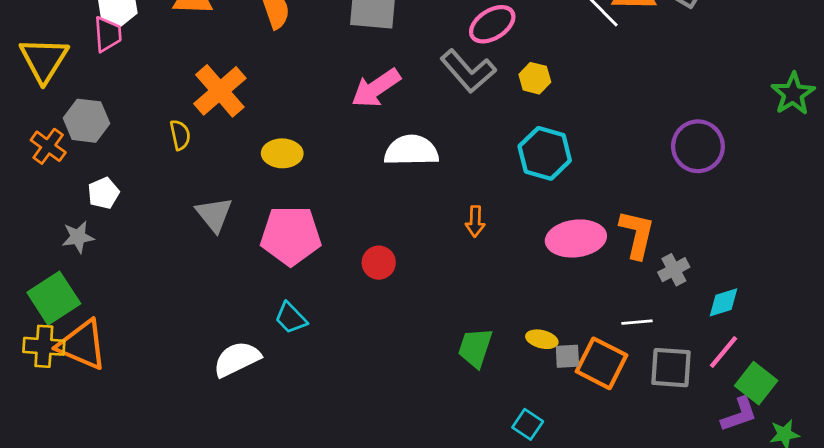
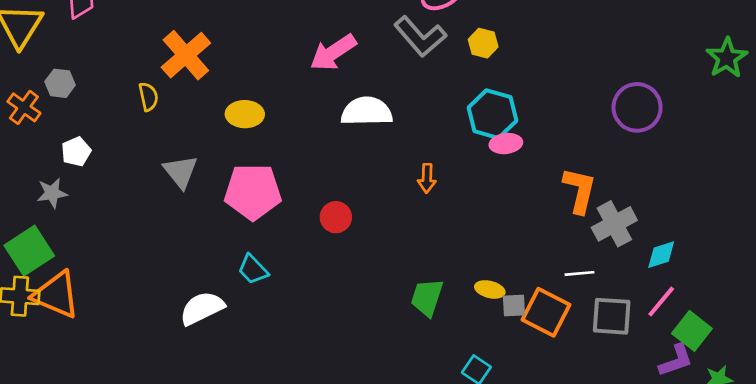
gray hexagon: (86, 121) -> (60, 83), size x0.7
pink ellipse: (576, 238) -> (506, 144), moved, size x0.6
gray cross: (674, 270) -> (614, 224), size x1.5

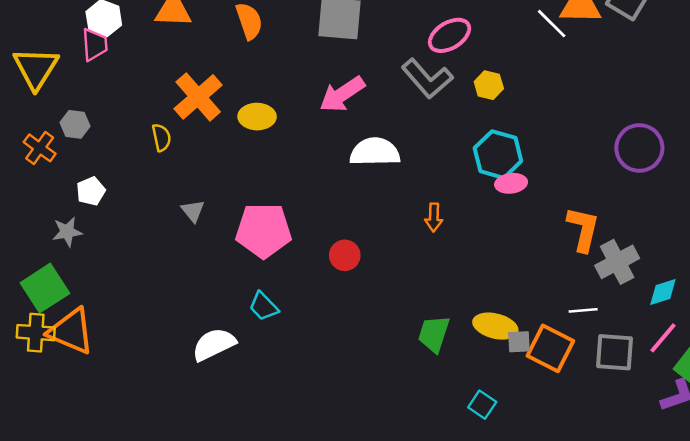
yellow ellipse: (245, 114) -> (257, 117), moved
gray triangle: (181, 172) -> (193, 211), size x0.7
yellow ellipse: (490, 289) -> (495, 326), size x1.5

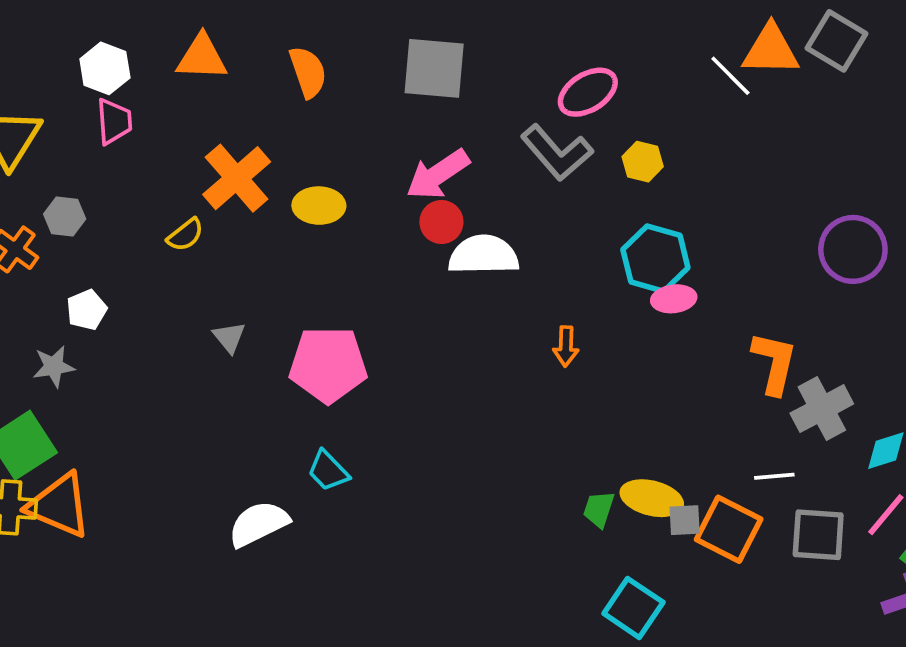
pink trapezoid: (95, 45) -> (114, 121), moved
yellow semicircle: (161, 137) -> (185, 235), turned 64
red circle: (345, 255) -> (441, 222), moved
green trapezoid: (434, 334) -> (599, 509), moved, size x0.7
cyan square: (482, 405) -> (633, 608), size x1.5

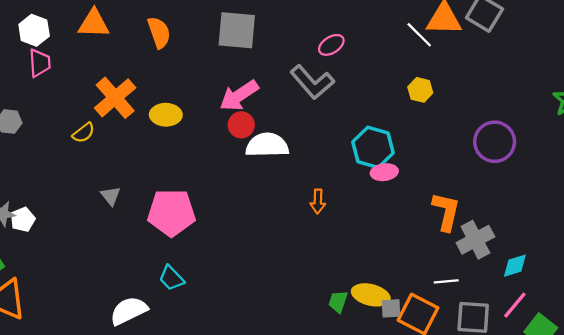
pink ellipse: (588, 92) -> (331, 45), size x0.7
yellow hexagon: (643, 162) -> (420, 90), moved
white pentagon: (87, 310) -> (23, 219), moved

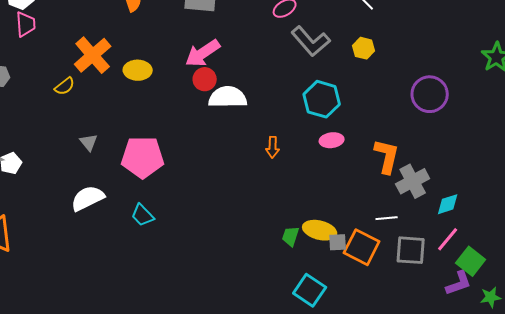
gray L-shape: (312, 82) -> (311, 41), moved
pink ellipse: (384, 172) -> (332, 140), moved
white semicircle: (129, 311) -> (88, 198), moved

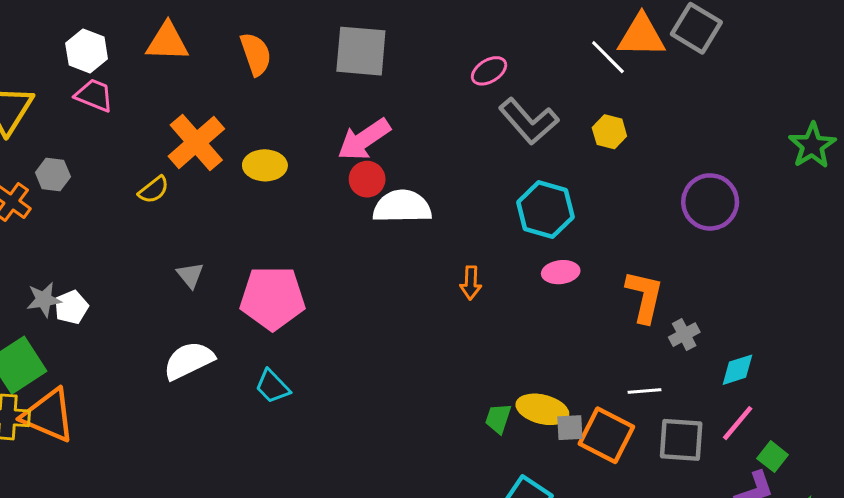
pink trapezoid: (26, 24) -> (94, 95), turned -64
gray cross: (413, 181) -> (684, 335), size x0.6
green square: (471, 261) -> (773, 457), size x0.7

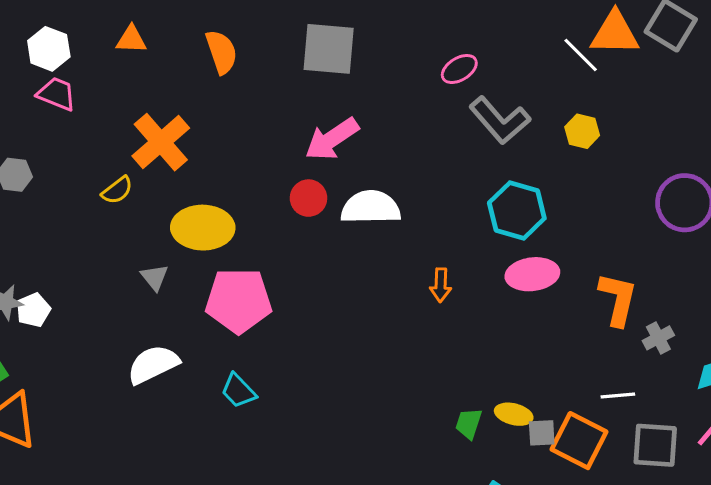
orange triangle: (167, 42) -> (131, 39), size x0.7
yellow ellipse: (265, 165) -> (203, 228), moved, size x1.4
red circle: (367, 179) -> (308, 198), moved
pink ellipse: (561, 272) -> (532, 274), size x1.4
yellow ellipse: (542, 409) -> (514, 414), size x0.7

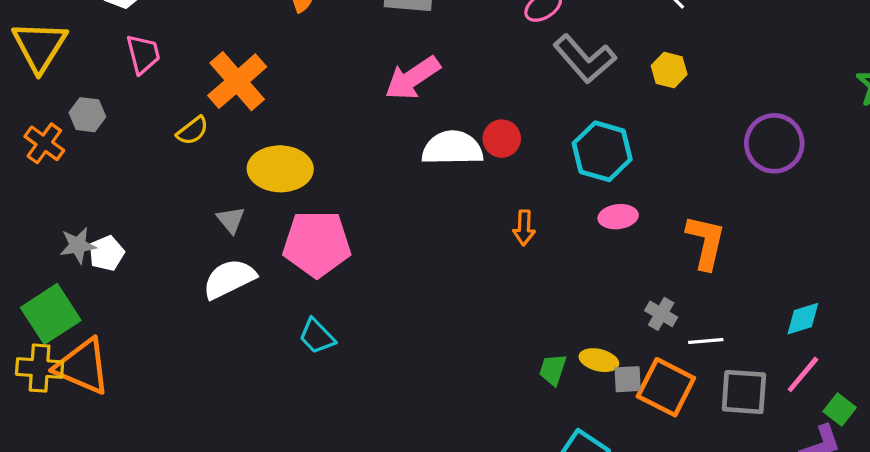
pink trapezoid: (57, 94) -> (143, 54), moved, turned 54
red circle: (308, 198) -> (502, 139), moved
pink ellipse: (532, 274) -> (618, 217), size x0.7
gray cross: (658, 338) -> (661, 314), moved, turned -32
white semicircle: (153, 364) -> (229, 279), moved

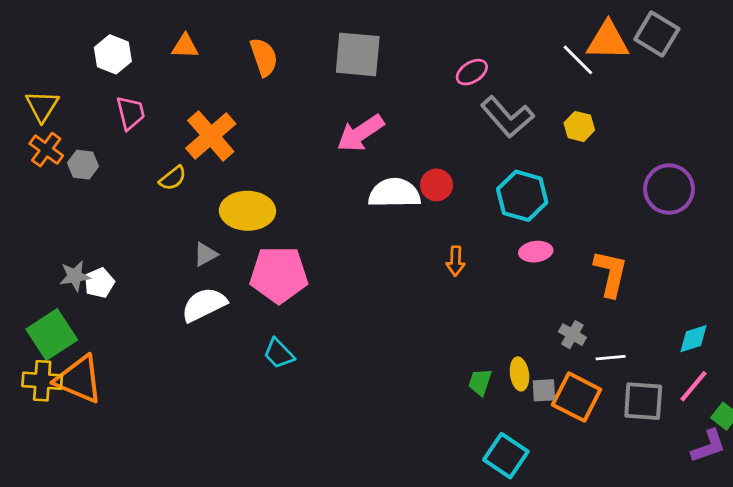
yellow triangle: (40, 46) -> (42, 106), size x0.7
orange cross: (44, 143) -> (46, 150), moved
gray triangle: (231, 220) -> (205, 254), turned 40
yellow ellipse: (599, 360) -> (519, 374), turned 68

